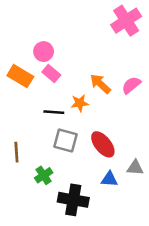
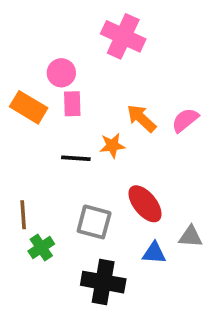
pink cross: (126, 21) -> (123, 36), moved, turned -32
pink rectangle: (51, 73) -> (72, 104), turned 48
gray square: (65, 141) -> (94, 222), moved
green cross: (44, 175) -> (41, 247), moved

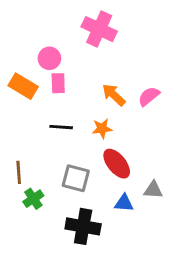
orange star: (112, 146) -> (102, 128), moved

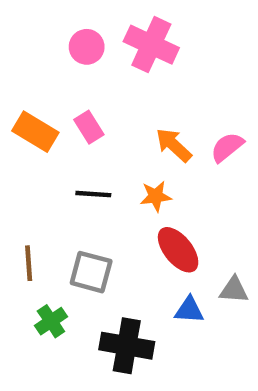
pink circle: (49, 58) -> (87, 47), moved
pink rectangle: (58, 83) -> (89, 127), turned -30
gray square: (76, 178) -> (91, 272), moved
green cross: (33, 199) -> (51, 321), moved

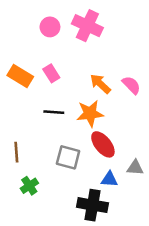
pink semicircle: (227, 147) -> (131, 85), turned 84
orange star: (156, 196) -> (90, 113), size x1.5
gray square: (91, 272) -> (68, 157), moved
black cross: (127, 346) -> (93, 205), moved

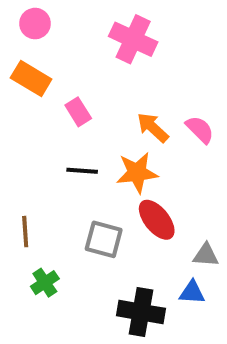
pink circle: (50, 27) -> (35, 24), moved
orange rectangle: (20, 76) -> (31, 78), moved
blue triangle: (109, 179) -> (192, 292), moved

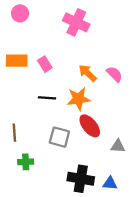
orange rectangle: (31, 78) -> (17, 61), moved, turned -30
green cross: (45, 283) -> (26, 162), turned 32
blue triangle: (192, 292) -> (110, 183), moved

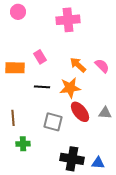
pink cross: (76, 22) -> (68, 20), turned -30
orange rectangle: (17, 61) -> (15, 68), moved
gray triangle: (118, 146) -> (105, 113), moved

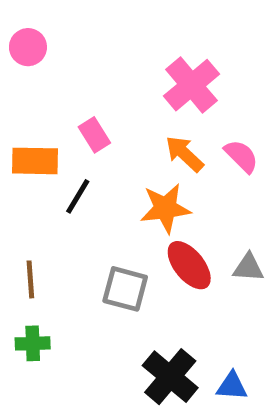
pink circle: (18, 12) -> (28, 47), moved
pink cross: (68, 20) -> (192, 85), moved, turned -35
black line: (42, 87) -> (78, 196), moved, turned -63
green cross: (23, 144) -> (33, 343), moved
black cross: (72, 159) -> (170, 377), turned 30

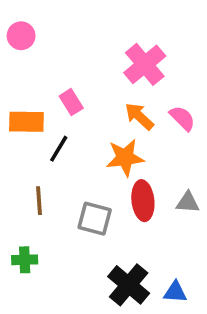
red ellipse: (189, 265) -> (143, 201), turned 33
brown line: (30, 279) -> (39, 201), moved

